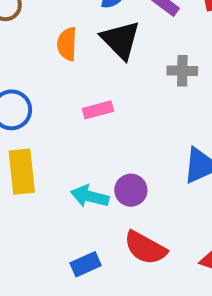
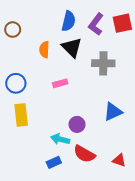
gray cross: (182, 71) -> (103, 63), size x1.5
cyan arrow: (90, 196) -> (60, 139), moved

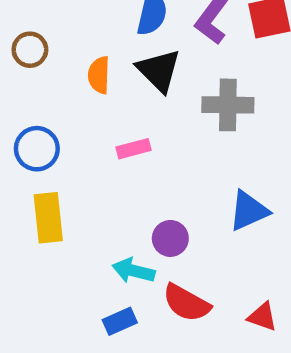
brown circle: (13, 30) -> (30, 50), moved

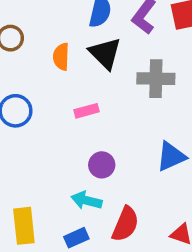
yellow rectangle: (48, 218) -> (24, 226), moved
purple circle: (170, 238) -> (102, 165), moved
red semicircle: (186, 303) -> (125, 224), turned -96

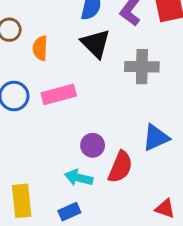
orange semicircle: (61, 57) -> (40, 48), moved
pink rectangle: (87, 111) -> (59, 94), moved, size x1.5
red semicircle: (125, 224) -> (120, 167), moved

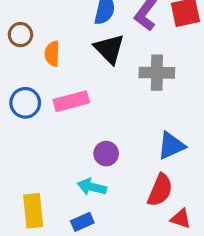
red semicircle: (120, 167) -> (160, 190), moved

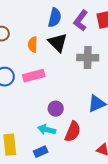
orange semicircle: (52, 54) -> (33, 45), moved
red semicircle: (160, 190) -> (73, 132), moved

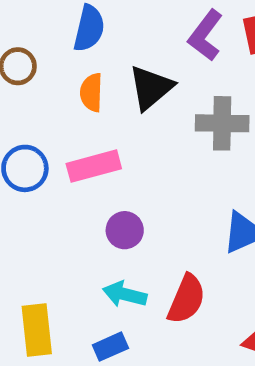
blue semicircle: (55, 18) -> (89, 28), moved
black triangle: (58, 43) -> (151, 88), turned 35
purple circle: (56, 109) -> (125, 230), moved

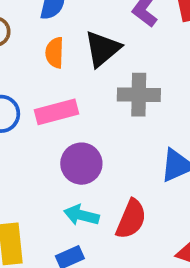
gray cross: (222, 123) -> (139, 95), moved
purple circle: (125, 230) -> (81, 164), size x1.4

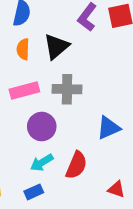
gray cross: (139, 95) -> (67, 89), moved
cyan arrow: (81, 215) -> (42, 163), turned -45

